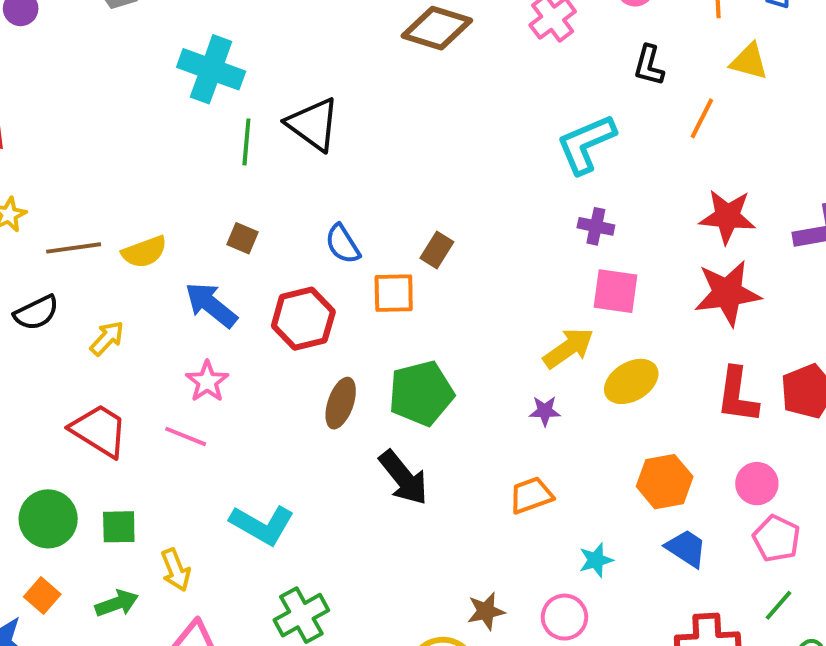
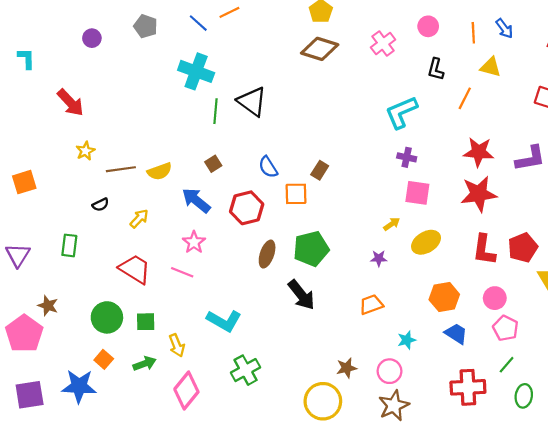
brown square: (242, 238) -> (213, 164), turned 35
black semicircle: (36, 313) -> (101, 205), size x0.7
yellow arrow: (568, 348) -> (392, 224), size x0.6

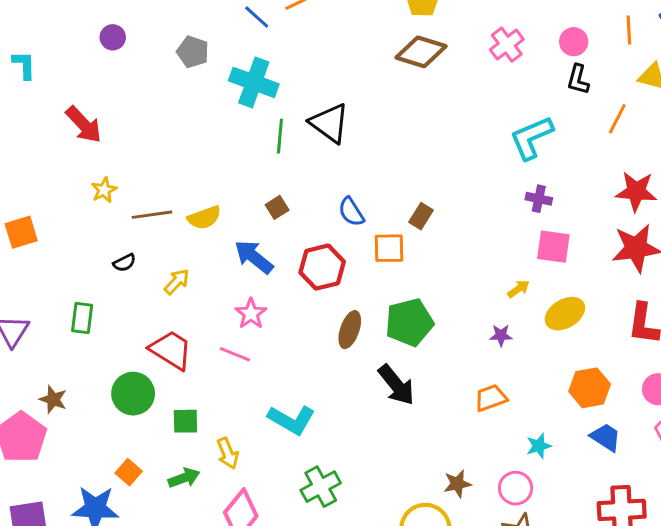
gray pentagon: (146, 26) -> (193, 52), moved
pink circle: (428, 26) -> (574, 42), moved
green circle: (107, 317) -> (133, 394), moved

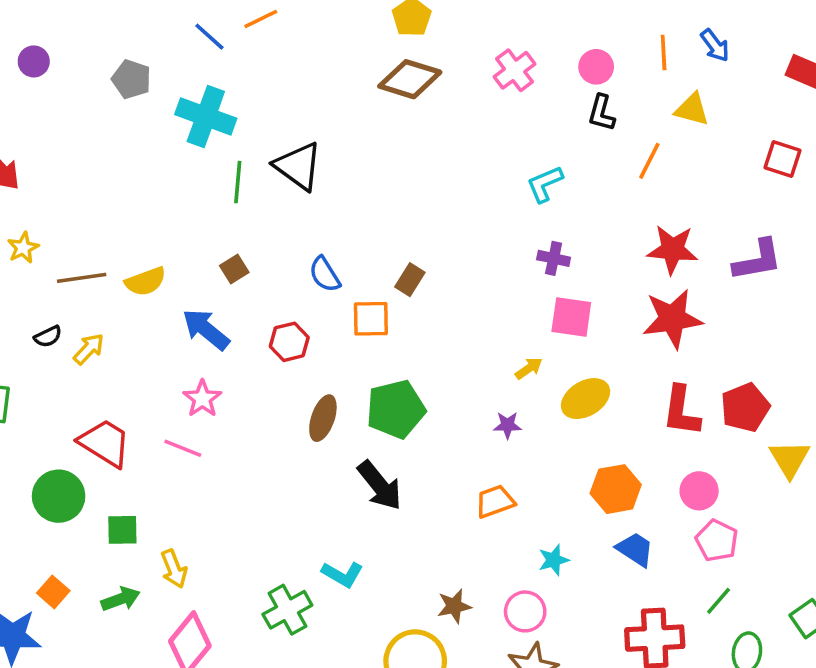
cyan L-shape: (532, 138) -> (545, 184), size x0.7
red hexagon: (322, 267) -> (289, 342), size x0.7
yellow arrow: (177, 282) -> (89, 349), moved
cyan L-shape: (292, 420) -> (342, 574), moved, size x0.7

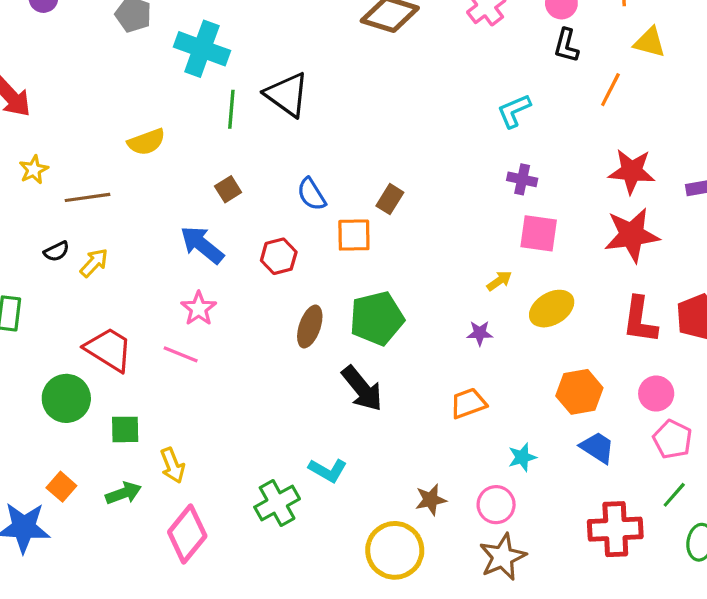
yellow semicircle: (146, 281) -> (146, 142), moved

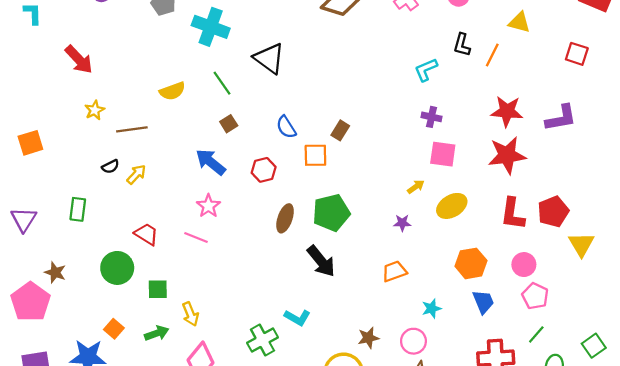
black L-shape: (566, 45) -> (462, 45), moved
green line: (231, 109) -> (222, 83), moved, turned -40
red trapezoid: (109, 349) -> (146, 234), size x0.7
blue trapezoid: (597, 447) -> (483, 302), turned 35

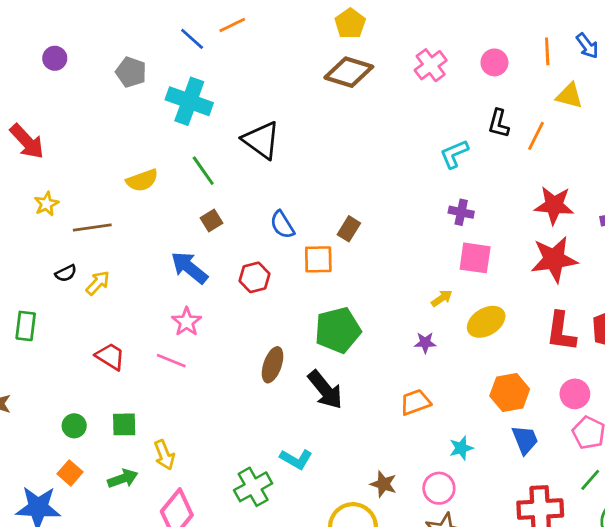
brown ellipse: (285, 218) -> (273, 365), moved
green circle: (117, 268) -> (74, 426), moved, size x0.6
brown star: (368, 338) -> (383, 484), turned 30

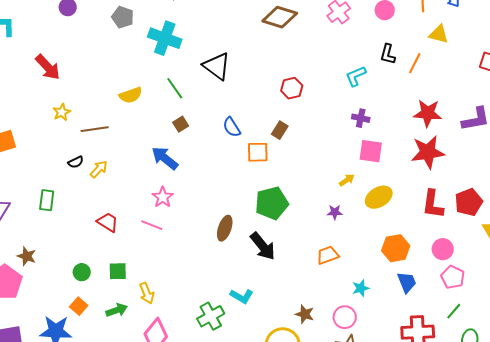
red hexagon: (254, 277) -> (292, 88), moved

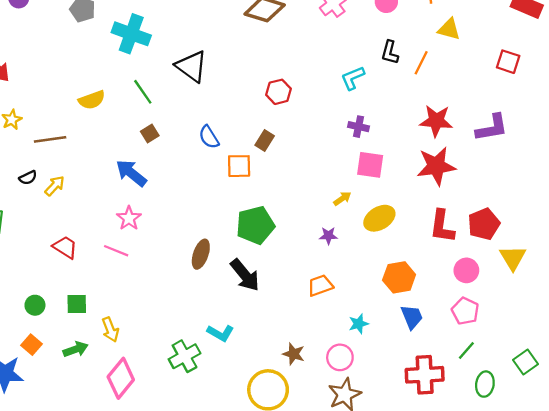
pink circle: (443, 249) -> (466, 270), moved

